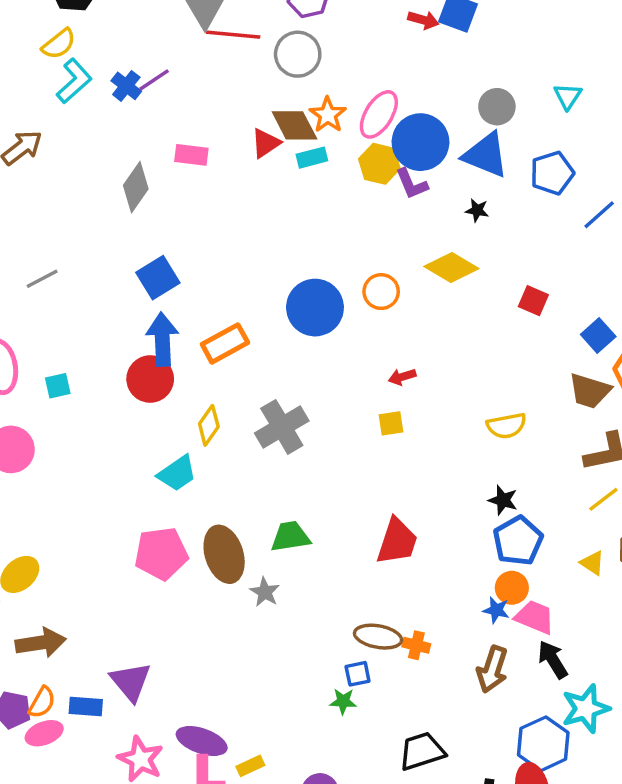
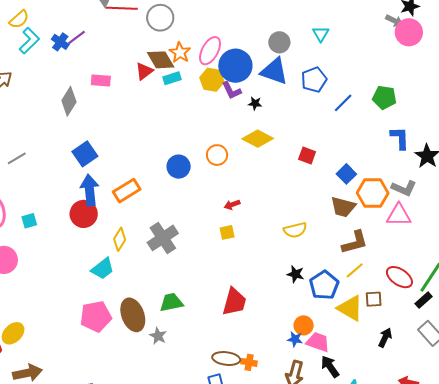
black star: (477, 210) -> (255, 103), moved
blue circle: (315, 308) -> (179, 167), size x0.7
blue pentagon: (518, 541) -> (324, 285), moved
yellow triangle: (592, 563) -> (350, 308), size x1.8

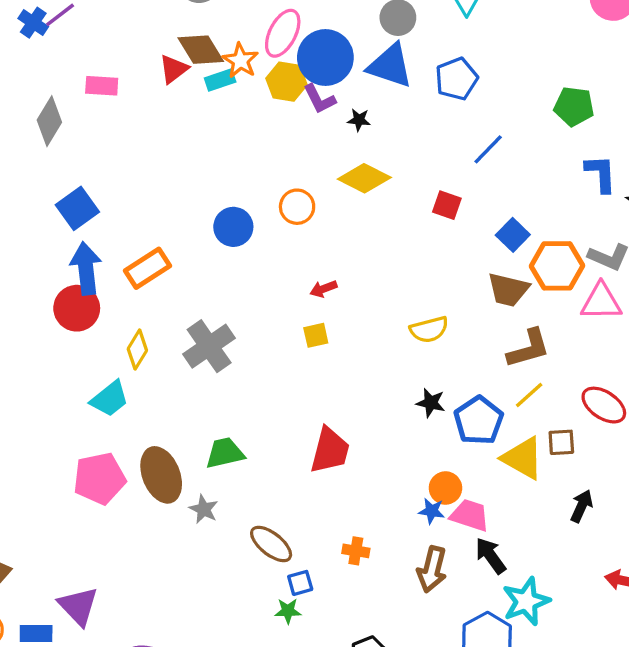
orange star: (180, 53) -> (240, 61), moved
blue line: (343, 103) -> (488, 149), moved
brown ellipse: (226, 359) -> (271, 544), moved, turned 32

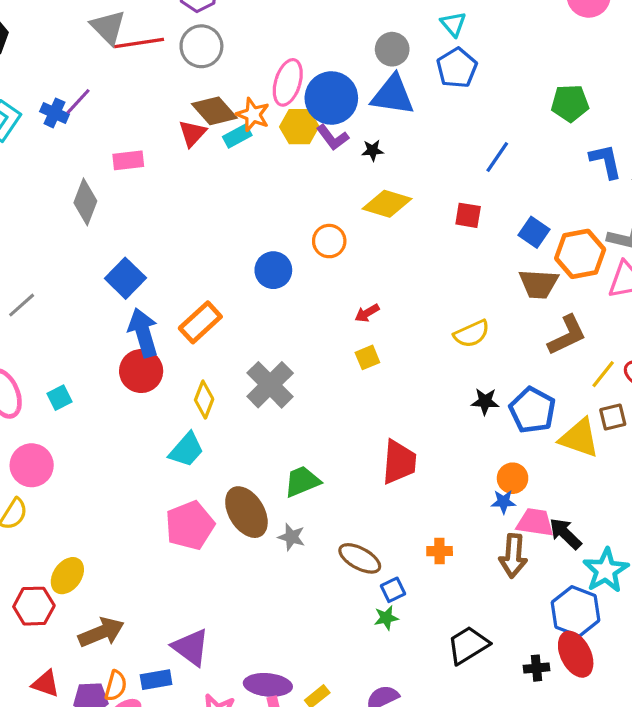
blue pentagon: (456, 79) -> (457, 68), moved
yellow line: (529, 395) -> (603, 374), moved
pink trapezoid: (470, 515) -> (535, 522), moved

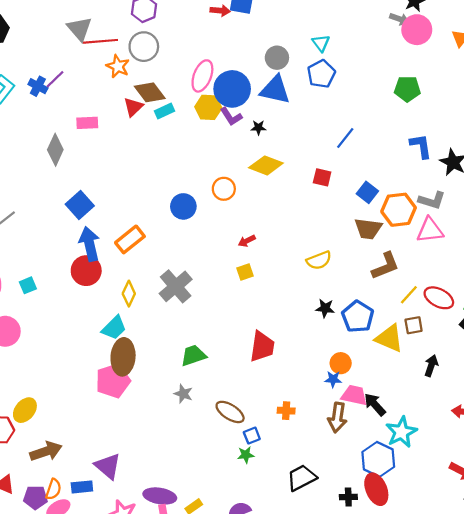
green pentagon: (570, 103) -> (407, 89), moved
orange star: (253, 115) -> (118, 66), moved
brown ellipse: (246, 512) -> (123, 357), moved, turned 32

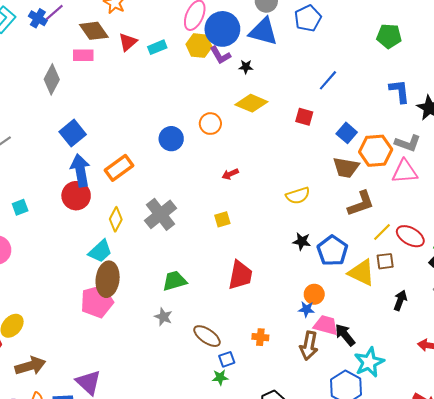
brown diamond: (150, 92) -> (94, 31), moved
yellow square: (245, 272) -> (222, 219), moved

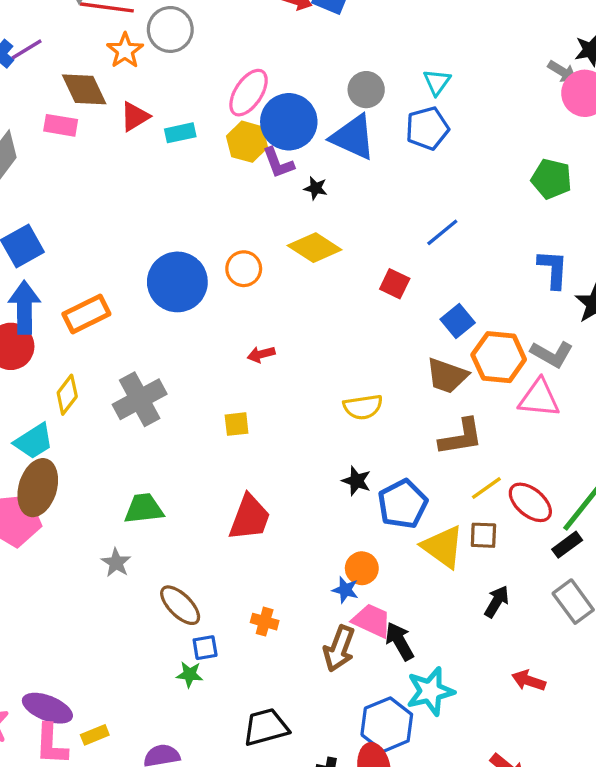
blue circle: (171, 139) -> (177, 282), size x1.5

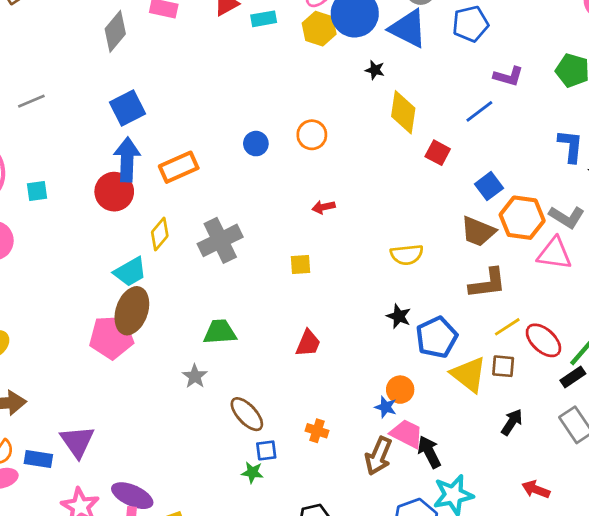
purple L-shape: (278, 163) -> (508, 76), moved, turned -56
yellow diamond: (315, 248) -> (403, 112), moved, turned 63
blue circle: (177, 282) -> (256, 144), size x0.5
red trapezoid: (250, 518) -> (308, 343), size x0.7

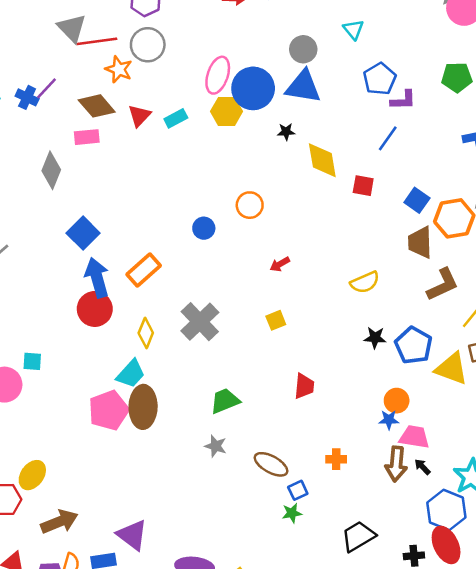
blue pentagon: (470, 24) -> (380, 79), moved
cyan square: (37, 191) -> (32, 361), moved, turned 30
brown trapezoid: (478, 231) -> (420, 242), turned 84
pink pentagon: (111, 337) -> (109, 410), moved
black arrow: (429, 452) -> (422, 467), moved, size x0.6

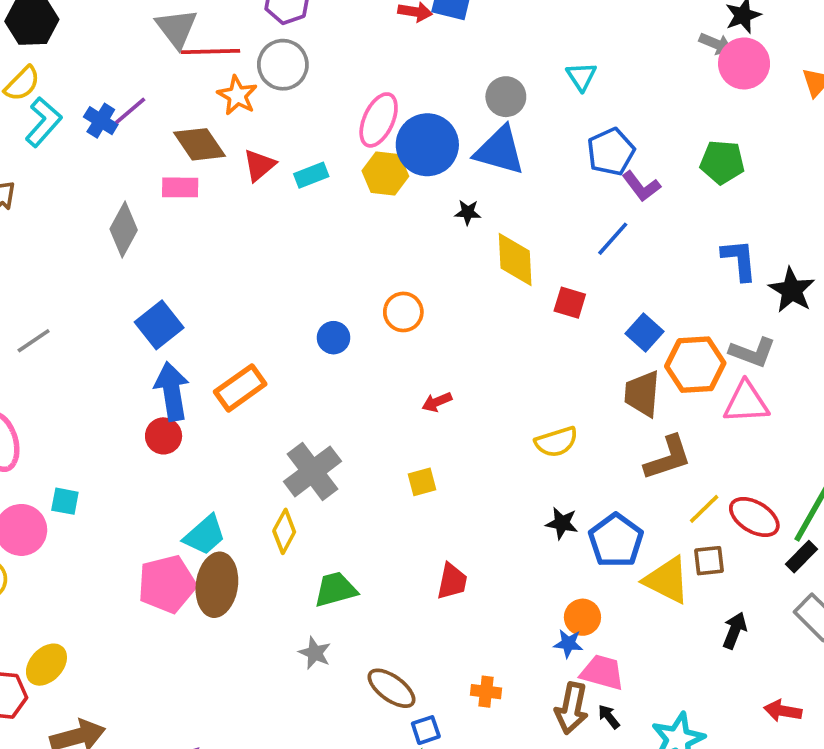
purple L-shape: (403, 100) -> (641, 186), turned 48
red circle: (95, 309) -> (164, 436), size x0.7
yellow diamond: (146, 333) -> (284, 531), moved

